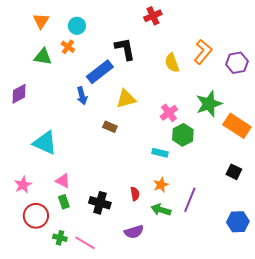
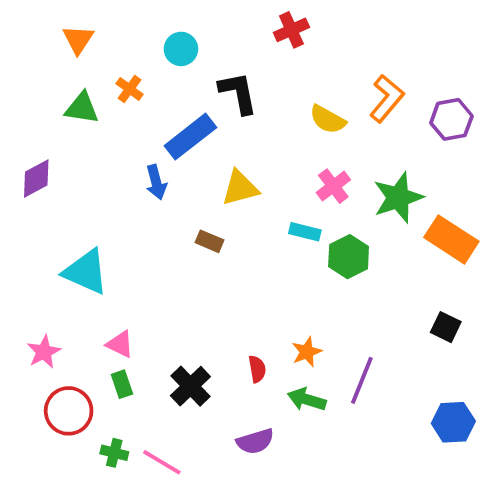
cyan circle: (77, 26) -> (181, 49), moved
yellow semicircle: (172, 63) -> (328, 119), turned -42
pink cross: (169, 113) -> (333, 186), moved
cyan rectangle: (160, 153) -> (305, 232), moved
black cross: (100, 203) -> (190, 386), turned 30

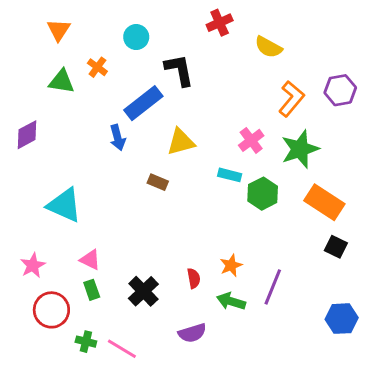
orange L-shape: (387, 98) -> (291, 99), moved
yellow semicircle: (328, 119) -> (268, 47), moved
orange rectangle: (451, 239) -> (324, 202), moved

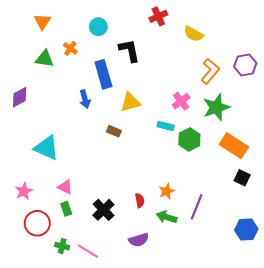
blue rectangle: (143, 103) -> (103, 74), turned -68

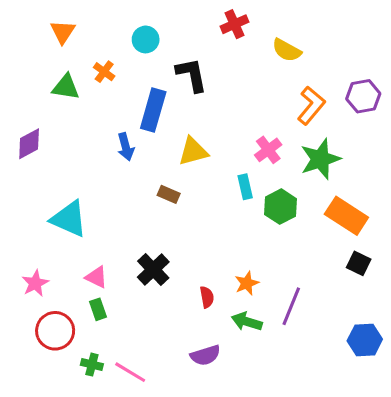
blue rectangle: (103, 74) -> (153, 110), turned 32
cyan rectangle: (166, 126) -> (245, 187), turned 63
black cross: (103, 210) -> (153, 269), moved

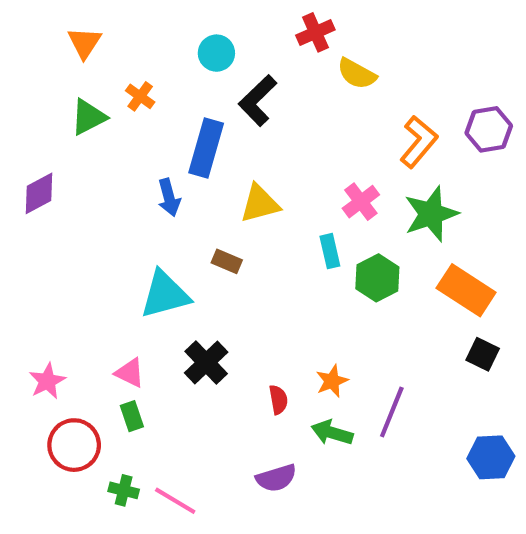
cyan circle: (146, 39) -> (216, 53), moved
yellow semicircle: (287, 50) -> (357, 74), moved
black L-shape: (192, 75) -> (258, 100), turned -123
green triangle: (66, 87) -> (89, 117), turned -36
cyan triangle: (69, 219) -> (165, 294), moved, turned -39

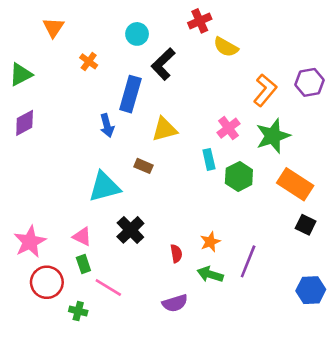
green triangle: (89, 117) -> (21, 74), moved
pink star: (47, 381) -> (30, 242), size x1.4
pink line: (175, 501) -> (108, 287), moved

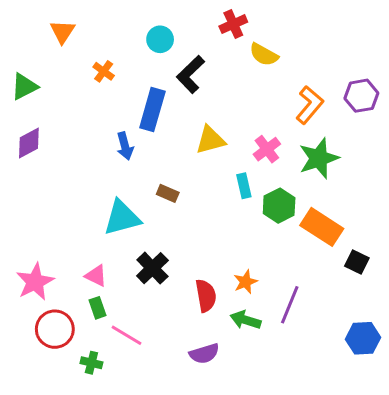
yellow triangle: (164, 129) -> (210, 140), moved
orange rectangle: (295, 184) -> (322, 227), moved
red semicircle: (176, 254) -> (206, 296), size x1.5

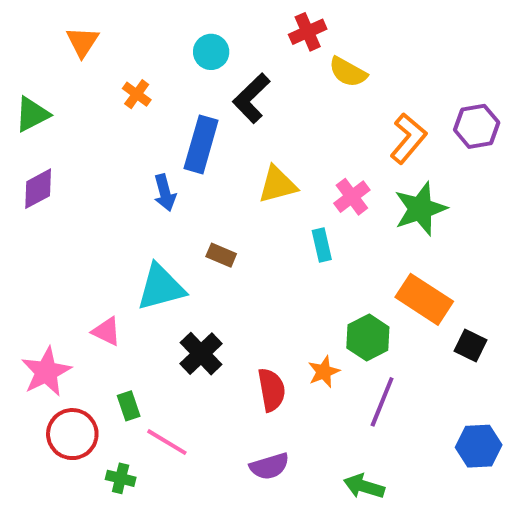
green hexagon: (279, 206) -> (368, 338), moved
pink triangle: (96, 276) -> (107, 331), moved
green arrow: (246, 320) -> (364, 486), moved

